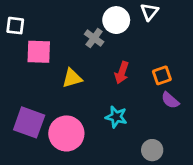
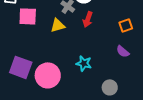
red arrow: (122, 73) -> (88, 19), moved
orange square: (162, 75) -> (126, 25), moved
yellow triangle: (72, 78) -> (58, 25), moved

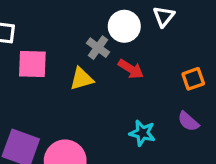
red arrow: (88, 19) -> (131, 69), turned -77
cyan star: (84, 63) -> (142, 133), moved

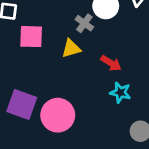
red arrow: (131, 69) -> (111, 63), moved

